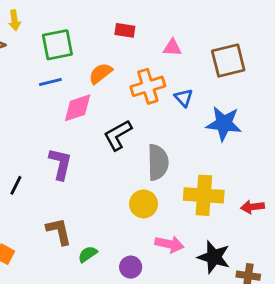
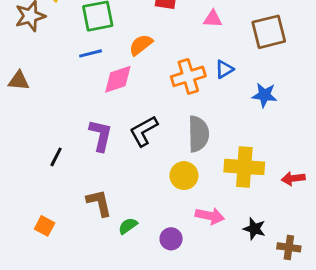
orange cross: (148, 86) -> (188, 76), moved
blue triangle: (184, 98) -> (224, 69), turned 42
blue star: (224, 124) -> (264, 95), size x0.7
black L-shape: (118, 135) -> (144, 131), moved
black star: (214, 257) -> (254, 229), size x0.7

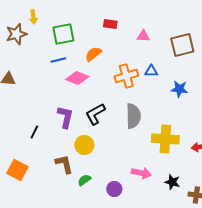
blue triangle: (224, 69) -> (151, 71), turned 32
pink diamond: (118, 79) -> (77, 78), turned 40
yellow circle: (184, 176) -> (84, 145), moved
orange square: (45, 226) -> (17, 170), moved, size x1.5

